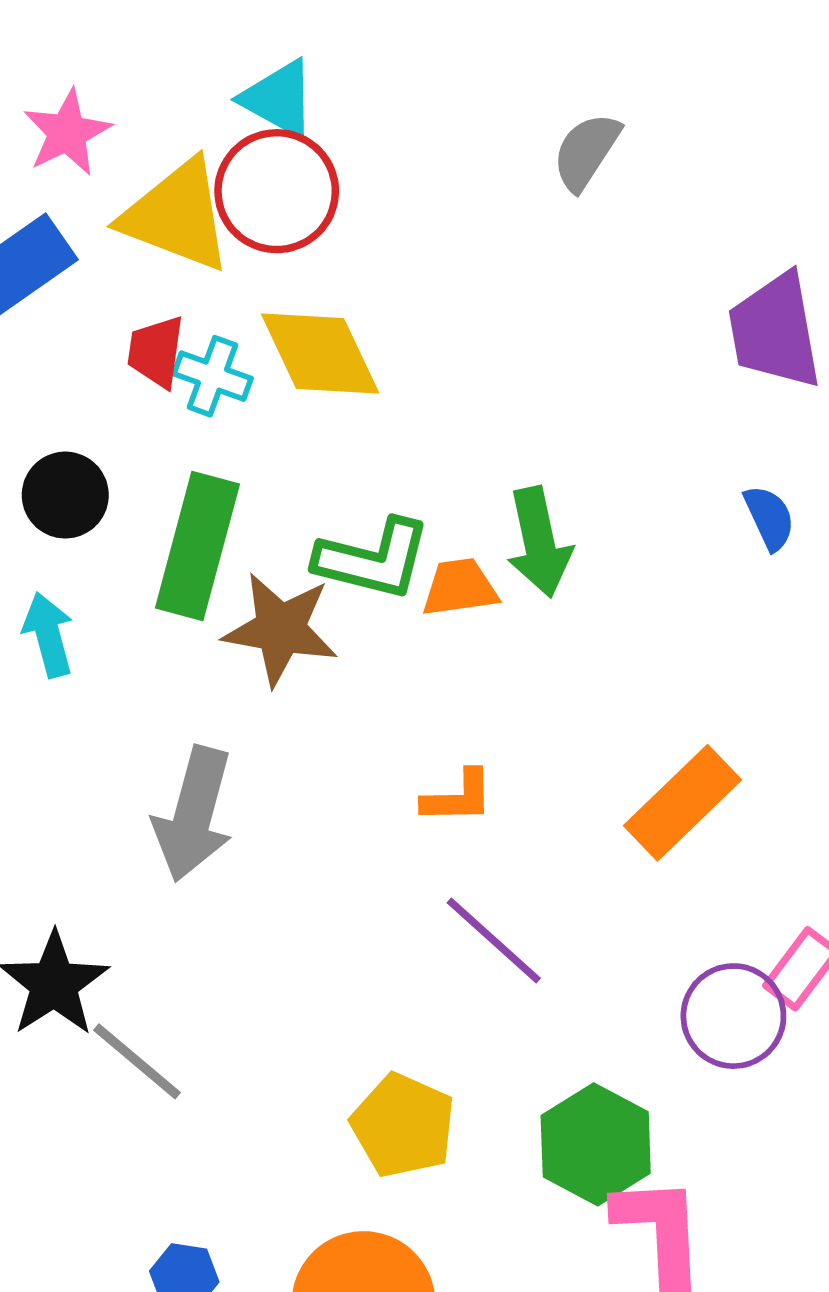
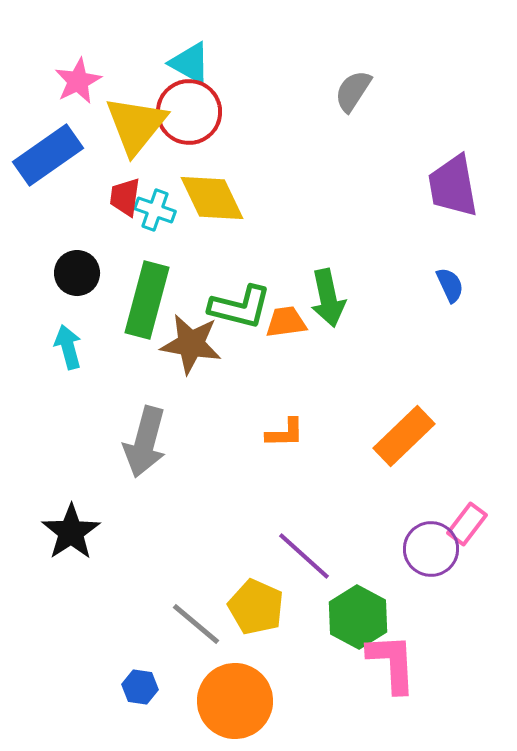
yellow triangle: (177, 216) -> (136, 125), turned 48
purple line: (494, 941) -> (304, 556), moved
gray line: (137, 1061) -> (196, 624), moved

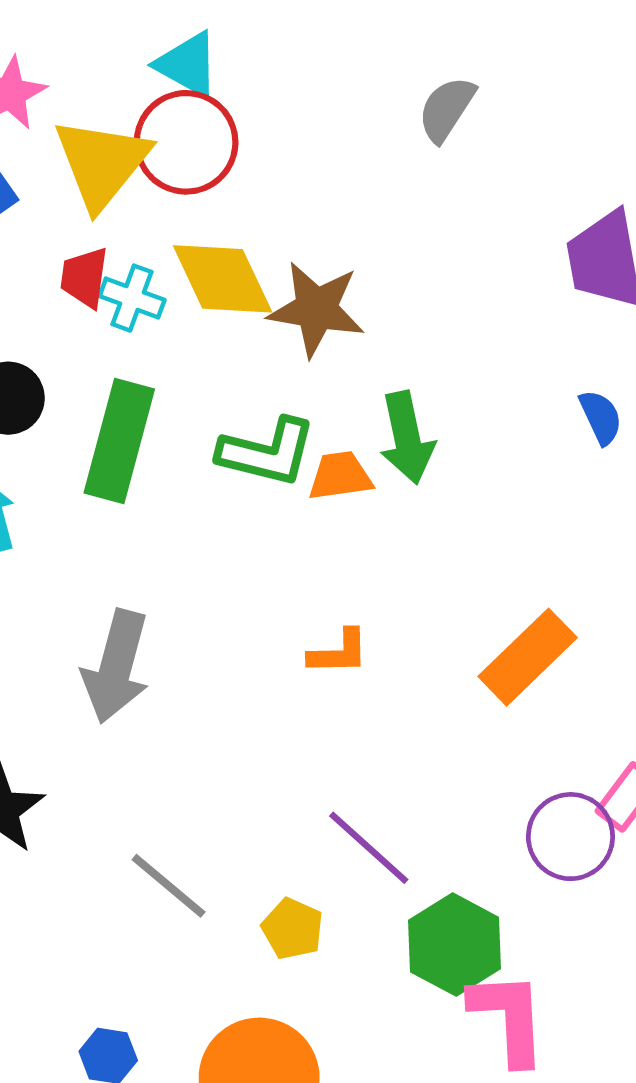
brown star: (191, 344) -> (316, 309), moved
yellow pentagon: (256, 607) -> (292, 929), size x0.7
gray line: (196, 624) -> (169, 886), moved

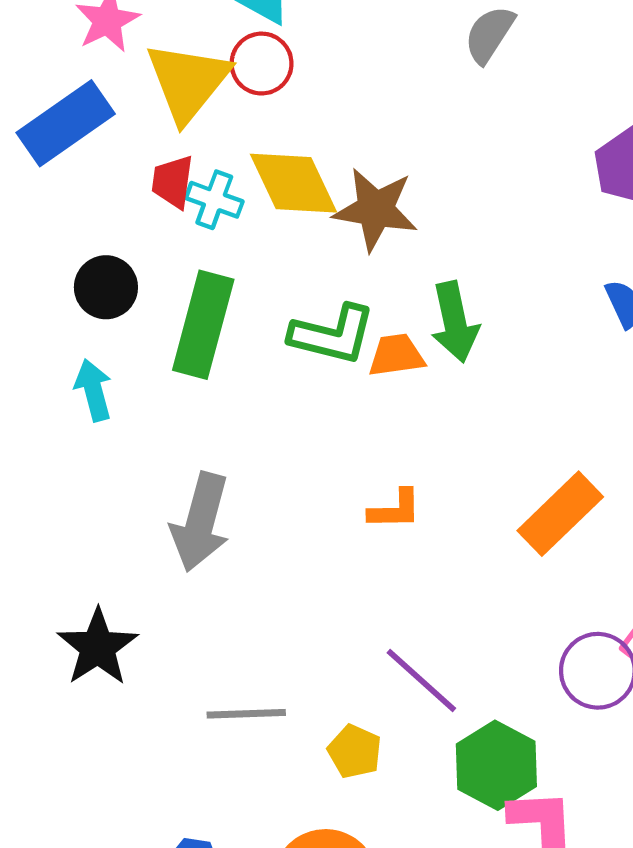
red circle: (186, 142) -> (262, 64), size x0.7
gray line: (169, 886) -> (246, 714), turned -42

